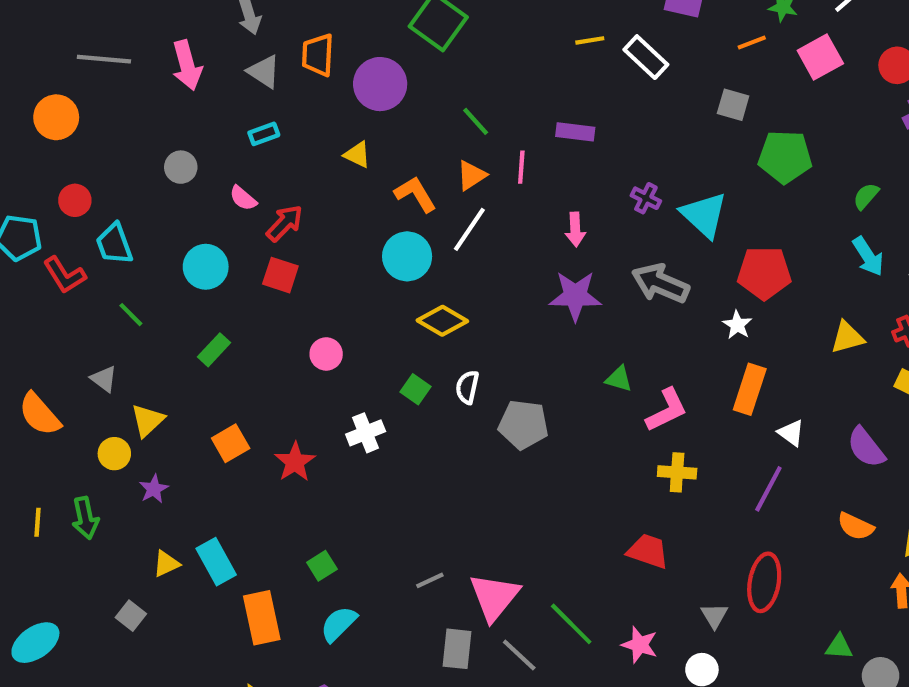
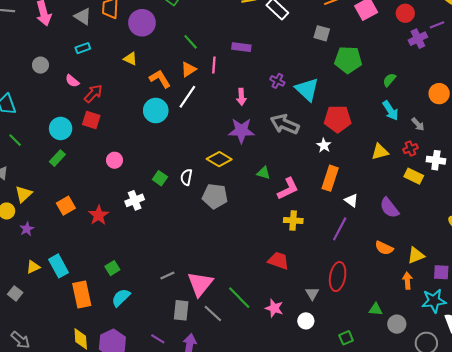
cyan circle: (206, 267) -> (61, 128), moved
yellow diamond: (442, 321) -> (219, 159), moved

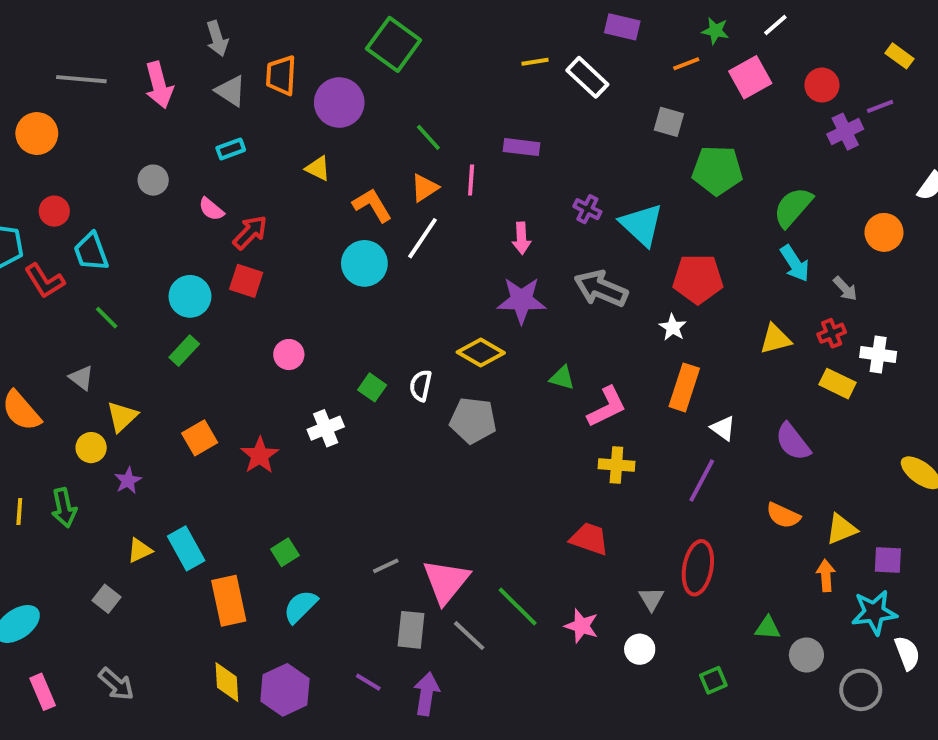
green semicircle: (389, 80) -> (793, 207), size x1.6

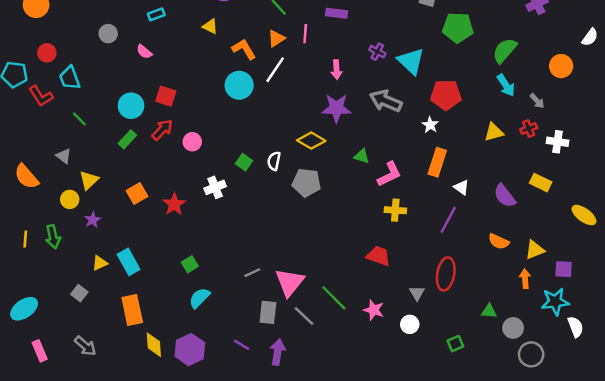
red arrow: (250, 232) -> (162, 130), moved
yellow rectangle: (837, 384) -> (541, 183), moved
orange rectangle: (229, 601) -> (132, 310), moved
gray circle: (861, 690) -> (531, 354), moved

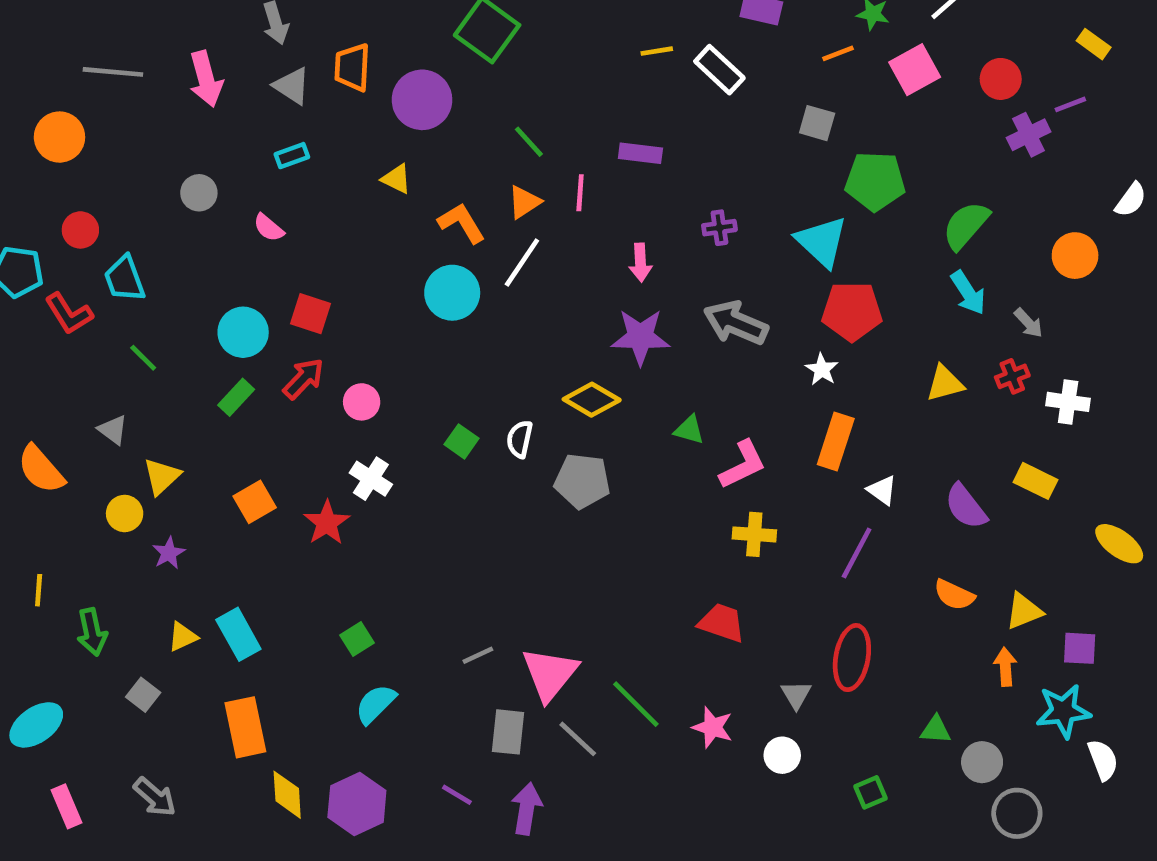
purple cross: (377, 52) -> (719, 228), turned -35
cyan triangle: (411, 61) -> (822, 242), moved
white cross: (215, 187) -> (371, 479), moved, turned -35
green arrow: (53, 237) -> (92, 632), moved

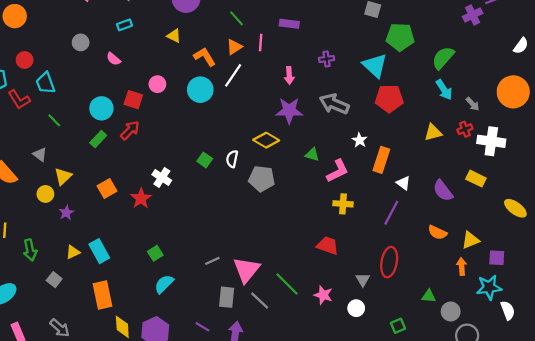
orange circle: (1075, 256) -> (513, 92), moved, size x1.5
white star: (822, 369) -> (359, 140), moved
pink circle: (362, 402) -> (157, 84), moved
white cross: (1068, 402) -> (491, 141), size x1.4

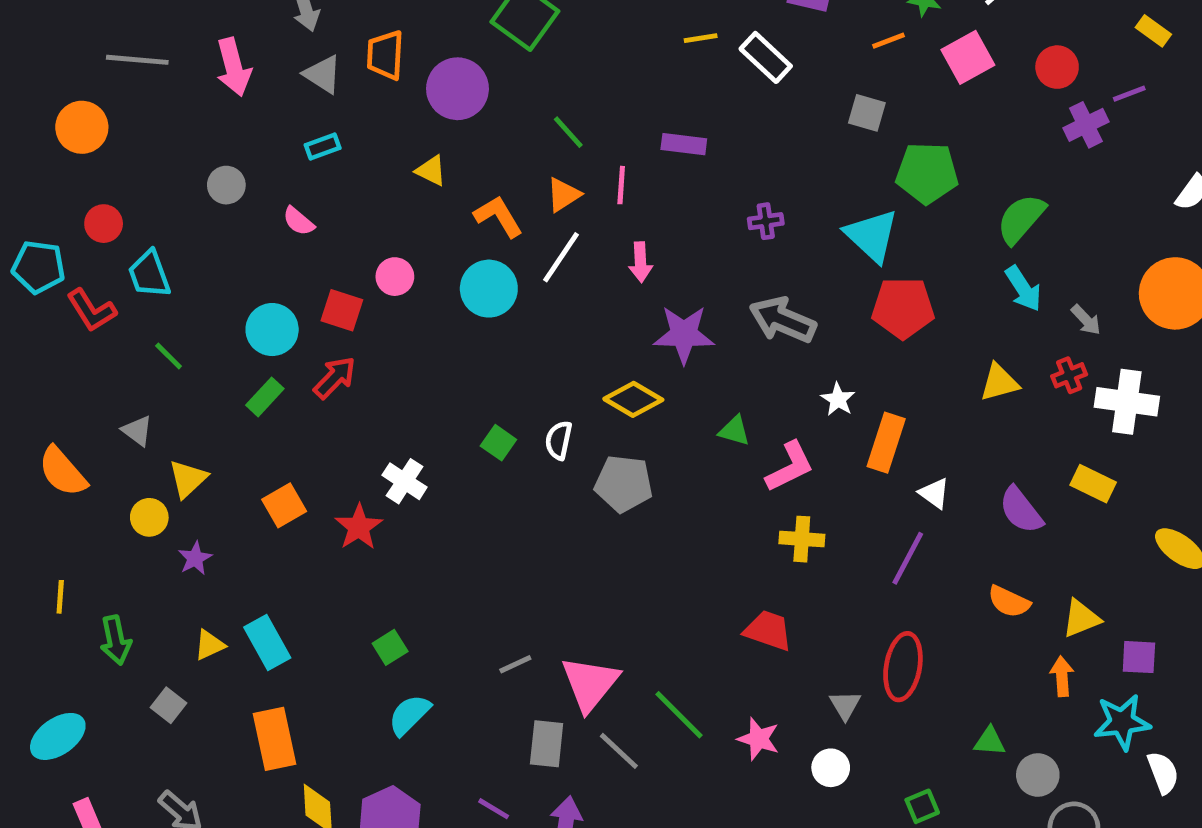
pink arrow: (289, 75) -> (640, 262), moved

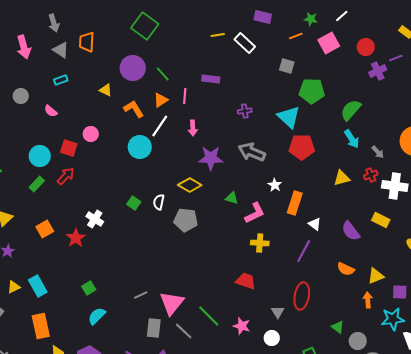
purple circle: (457, 89) -> (133, 68), moved
cyan circle: (489, 289) -> (140, 147), moved
green triangle: (990, 741) -> (338, 327), turned 32

